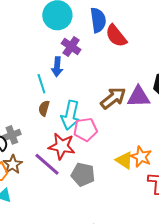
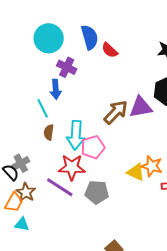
red semicircle: (116, 36) -> (110, 50), size x0.7

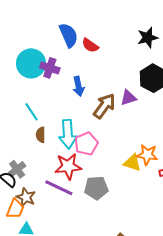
cyan circle: (49, 38) -> (31, 63), moved
blue arrow: (56, 89) -> (78, 86), moved
purple triangle: (141, 107) -> (128, 98), size x0.7

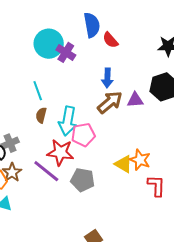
blue arrow: (78, 86) -> (107, 78), moved

